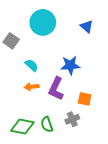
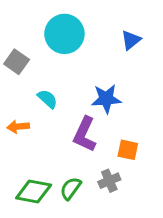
blue triangle: (87, 27) -> (131, 40), turned 40
orange arrow: (32, 87) -> (18, 127), moved
green semicircle: (47, 124) -> (71, 188), turned 56

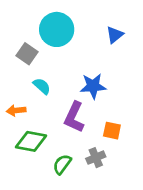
gray square: (17, 62) -> (27, 54), moved
green diamond: (34, 192) -> (31, 141), moved

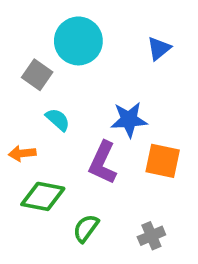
orange square: (112, 131) -> (163, 161), moved, size x1.4
gray cross: (96, 158) -> (151, 236), moved

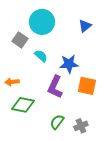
cyan semicircle: (58, 120) -> (41, 56), moved
green semicircle: (86, 228) -> (57, 122), moved

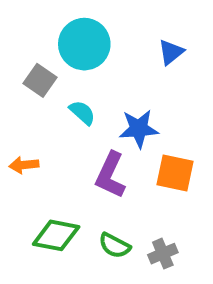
green diamond: (23, 105) -> (56, 235), moved
green semicircle: (57, 122) -> (115, 246), turned -98

